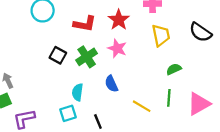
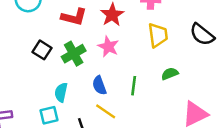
green line: (169, 98) -> (134, 86), moved
yellow line: (142, 106) -> (106, 111), moved

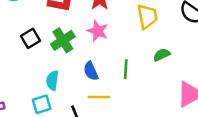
black square: (42, 50) -> (30, 38), turned 30
yellow line: (106, 111) -> (99, 97), turned -30

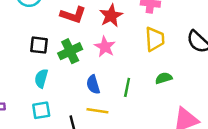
black square: (30, 38) -> (39, 45), turned 30
cyan semicircle: (52, 80) -> (41, 78), moved

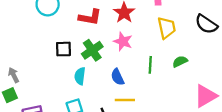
cyan semicircle: (41, 78) -> (80, 76), moved
green line: (127, 87) -> (150, 65), moved

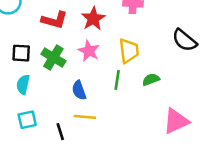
yellow trapezoid: (167, 28) -> (129, 51), moved
green cross: (92, 50) -> (53, 57), turned -30
cyan semicircle: (80, 76) -> (23, 84), moved

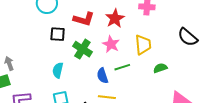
black square: (21, 53) -> (58, 34), moved
green line: (117, 80) -> (122, 67), moved, turned 63

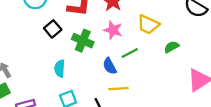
black square: (58, 34) -> (53, 29), turned -35
yellow trapezoid: (143, 45) -> (148, 25), turned 130

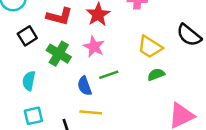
yellow trapezoid: (148, 25) -> (150, 47), moved

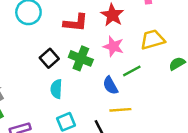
black square: (27, 36) -> (49, 58), moved
yellow trapezoid: (150, 47) -> (153, 40), moved, turned 140

